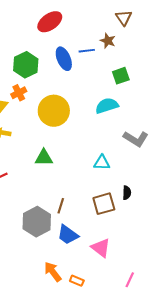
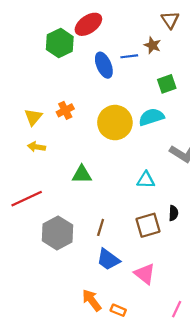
green hexagon: (26, 65) -> (60, 43), moved
orange cross: (19, 93) -> (65, 110), moved
yellow circle: (54, 111) -> (115, 123), moved
gray hexagon: (37, 222) -> (57, 233), moved

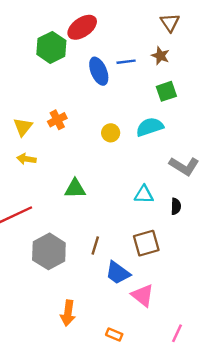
brown star: (152, 45) -> (160, 56), moved
yellow circle: (115, 123) -> (111, 133), size x0.5
black semicircle: (173, 213) -> (176, 206), moved
blue trapezoid: (108, 259) -> (118, 273), moved
orange arrow: (92, 300) -> (68, 313), moved, turned -135

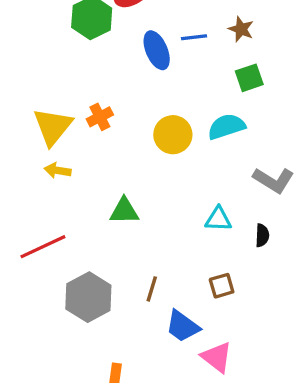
yellow triangle: (23, 127) -> (53, 127), size x1.5
yellow circle: (111, 133) -> (173, 135), size x1.5
brown square: (146, 243) -> (222, 286), size x0.7

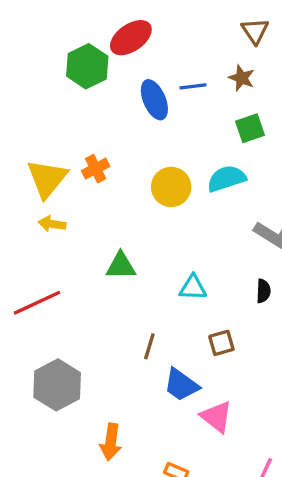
cyan triangle: (218, 219) -> (193, 288), moved
gray hexagon: (88, 297) -> (57, 385), moved

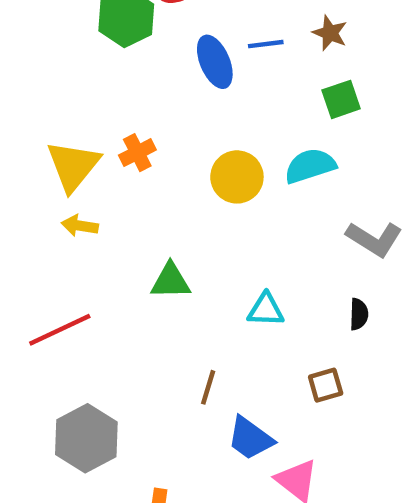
brown square: (221, 343) -> (326, 385), moved

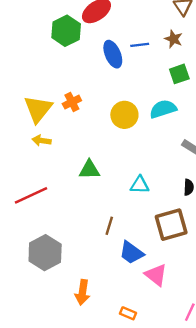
brown square: (326, 385) -> (171, 225), size x1.8

